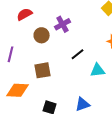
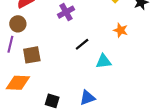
brown circle: (42, 35) -> (18, 24), moved
brown square: (43, 70) -> (32, 55), moved

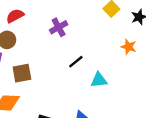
orange star: (121, 30) -> (129, 47), moved

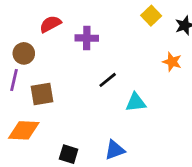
red semicircle: (15, 16) -> (50, 24), moved
purple cross: (59, 27) -> (87, 38), turned 30

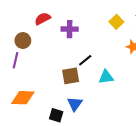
yellow square: (151, 16) -> (116, 22), moved
brown square: (42, 94) -> (71, 76), moved
blue triangle: (115, 150) -> (75, 104), moved, turned -35

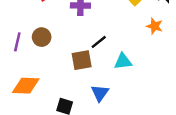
brown circle: (23, 41) -> (42, 37), moved
blue triangle: (75, 104) -> (100, 93), moved

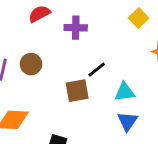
blue triangle: (100, 93) -> (127, 121), moved

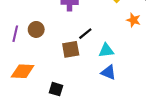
blue triangle: (127, 121) -> (108, 72), turned -42

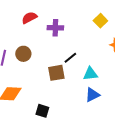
blue triangle: (108, 72) -> (92, 95), turned -49

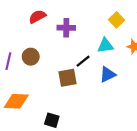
cyan triangle: (90, 74) -> (105, 46), moved
blue triangle: (92, 95) -> (108, 74), moved

